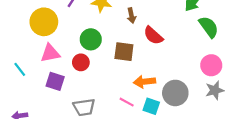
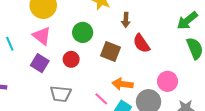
pink triangle: (50, 53) -> (42, 36), turned 36
red circle: (81, 62) -> (71, 59), moved
pink circle: (211, 65) -> (168, 81), moved

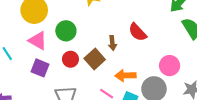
brown arrow: (126, 20) -> (112, 43), moved
green circle: (83, 32) -> (66, 31), moved
brown square: (111, 51) -> (95, 59), moved, turned 36

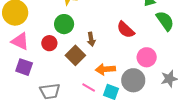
green circle: (66, 31) -> (64, 24), moved
red semicircle: (138, 32) -> (126, 30), moved
red circle: (70, 59) -> (49, 43), moved

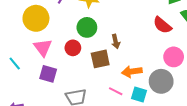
red semicircle: (126, 30) -> (162, 25), moved
pink triangle: (20, 41) -> (43, 48), turned 30
brown square: (75, 55) -> (100, 59), turned 36

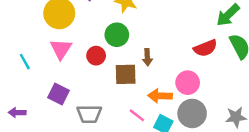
red semicircle: (162, 25) -> (205, 48), turned -72
pink circle: (174, 57) -> (188, 83), moved
purple square: (48, 74) -> (59, 94), moved

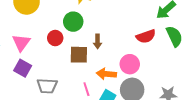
pink triangle: (61, 49) -> (21, 43), moved
pink line: (137, 115) -> (86, 89), turned 32

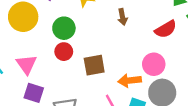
green circle: (73, 22) -> (64, 28), moved
brown arrow: (98, 41) -> (122, 17), moved

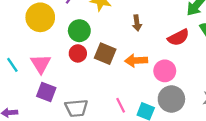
brown square: (94, 65) -> (105, 54), moved, turned 30
orange arrow: (130, 81) -> (136, 61), moved

